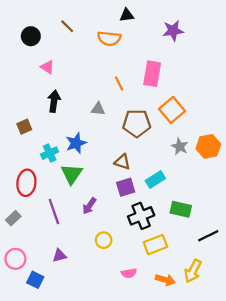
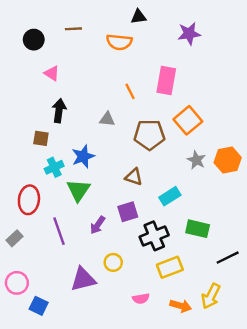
brown line: (67, 26) -> (73, 29), turned -48
brown square: (24, 127) -> (41, 138), moved, turned 32
purple square: (126, 187) -> (128, 212), moved
purple triangle: (59, 256) -> (83, 279), moved, size x1.6

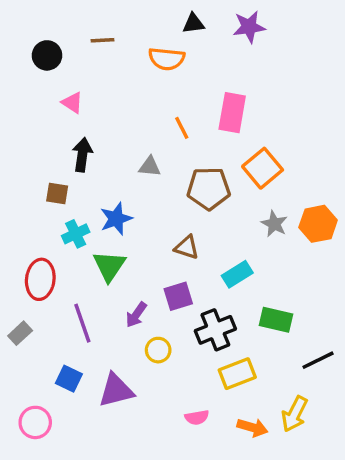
purple star: (189, 34) -> (249, 27), moved
yellow circle: (113, 262) -> (158, 350), moved
pink circle: (17, 283) -> (35, 422), moved
blue square: (39, 306) -> (69, 379), moved

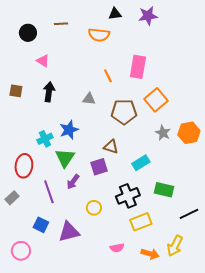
brown square: (57, 193) -> (16, 91), moved
purple square: (178, 296) -> (99, 167), moved
purple arrow: (136, 315) -> (73, 182), moved

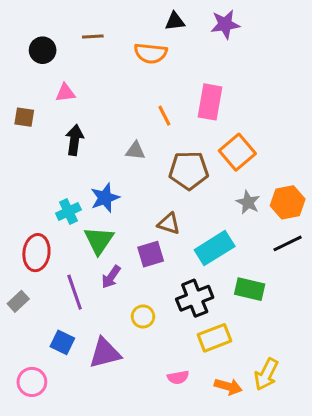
pink triangle: (43, 61) -> (65, 93), turned -40
brown square: (16, 91) -> (24, 117), moved
cyan rectangle: (141, 163) -> (215, 248), size x1.4
black line: (189, 214) -> (288, 243), moved

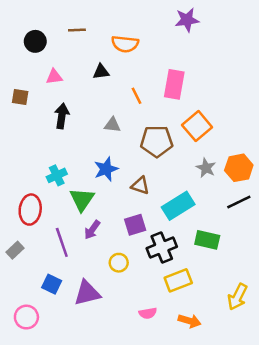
black triangle: (175, 21) -> (101, 72), moved
blue star: (105, 198) -> (106, 169), moved
purple square: (151, 254) -> (135, 225), moved
yellow arrow: (266, 374) -> (238, 297), moved

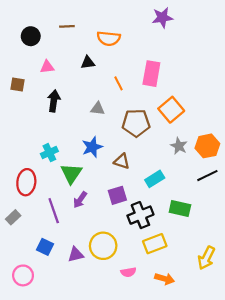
cyan rectangle: (178, 206) -> (155, 179), size x0.7
yellow circle: (119, 263) -> (103, 246), moved, size x1.6
purple triangle: (87, 293) -> (76, 255), size x0.7

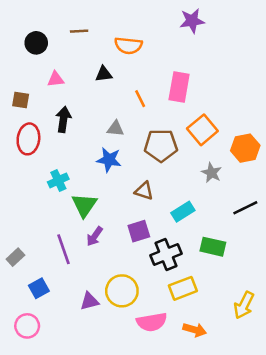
orange hexagon: (207, 146) -> (245, 148), moved
blue star: (92, 147) -> (109, 160), moved, turned 30
red ellipse: (26, 182) -> (28, 139), moved
blue square: (45, 247) -> (39, 288), moved, turned 35
pink semicircle: (128, 272) -> (152, 322), size x1.6

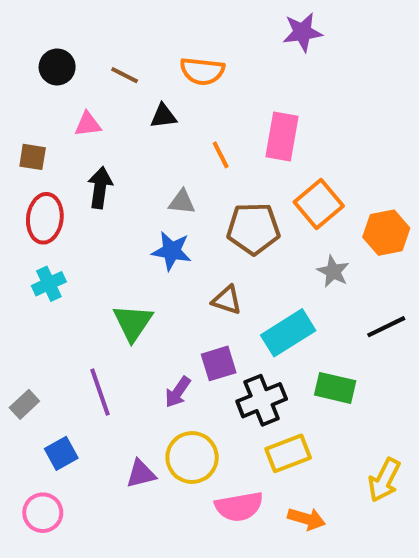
brown line: (79, 31) -> (125, 75), moved, turned 30
cyan cross: (58, 180) -> (49, 284), moved
cyan rectangle: (183, 212) -> (288, 333), size x1.4
purple arrow: (95, 236) -> (178, 392), moved

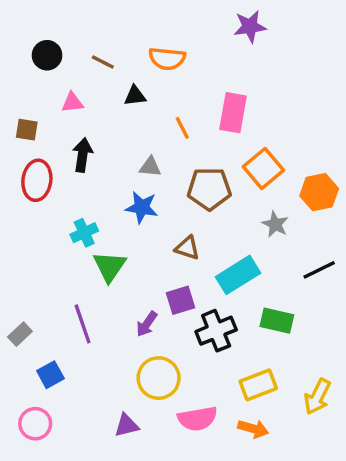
cyan cross: (49, 284) -> (84, 233), moved
yellow rectangle: (288, 453) -> (258, 385), moved
purple triangle: (141, 474) -> (126, 425), moved

